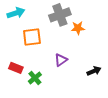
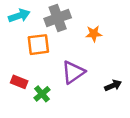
gray cross: (60, 15) -> (58, 18), moved
purple triangle: (61, 60) -> (73, 72), size x1.5

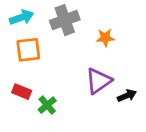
orange square: (38, 45) -> (28, 50), moved
purple triangle: (73, 72) -> (98, 81), moved

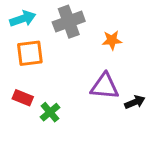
purple triangle: (98, 81) -> (105, 86), turned 40

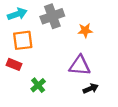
red rectangle: (23, 98) -> (14, 64), moved
black arrow: (135, 102) -> (91, 89), moved

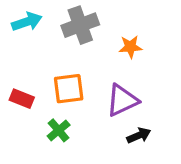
orange square: (23, 40) -> (69, 89), moved
purple triangle: (80, 66) -> (122, 100), turned -30

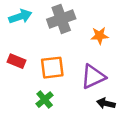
red rectangle: (22, 99) -> (16, 61), moved
black arrow: (139, 135) -> (106, 103), turned -144

